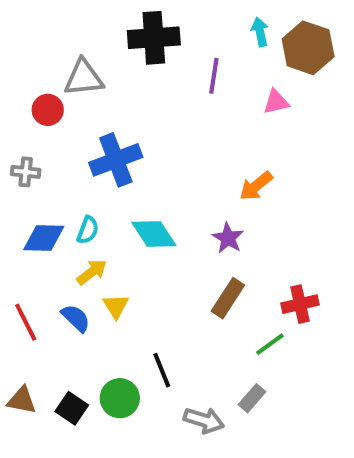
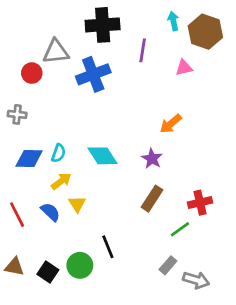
blue cross: (116, 160) -> (93, 74), moved
gray arrow: (204, 420) -> (196, 280), moved

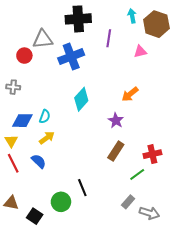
cyan diamond: (103, 156) -> (81, 99), moved, turned 75
yellow triangle: (77, 204) -> (11, 141), moved
black square: (48, 272) -> (35, 216), moved

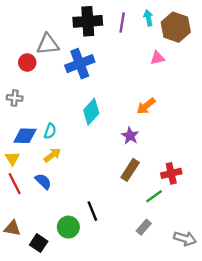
purple line: (109, 38) -> (122, 22), moved
gray arrow: (149, 213) -> (185, 239), moved

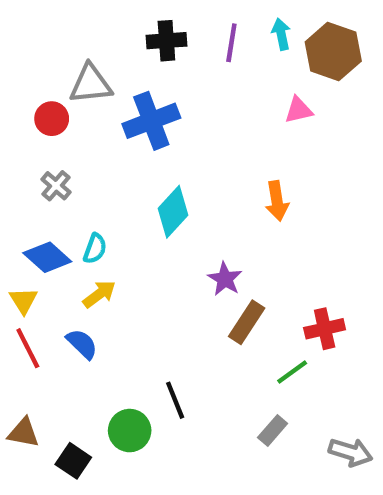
black cross: (88, 21) -> (166, 41), size x0.7
gray cross: (15, 98) -> (56, 186), moved, turned 35
orange arrow: (146, 106) -> (277, 201), turned -60
blue diamond: (25, 136) -> (47, 257), turned 40
purple star: (130, 136) -> (225, 279), moved

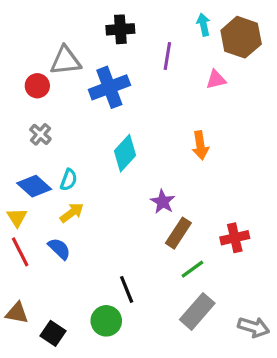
purple line: (231, 43) -> (167, 56), moved
green line: (292, 372) -> (192, 269), moved
green circle: (130, 431) -> (106, 321), moved
gray rectangle: (273, 431) -> (197, 311), size x1.6

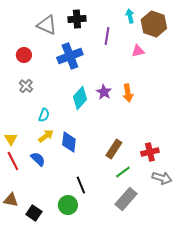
gray triangle: (66, 61) -> (47, 25), moved, turned 30
blue diamond: (34, 186) -> (69, 142), moved, turned 55
purple star: (163, 202) -> (104, 92), moved
gray arrow: (254, 327) -> (162, 178), moved

